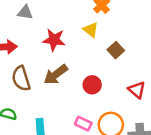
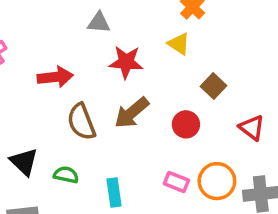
gray triangle: (25, 12) -> (99, 23), moved
brown square: (116, 50) -> (214, 86), moved

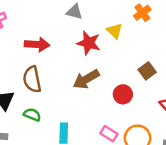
yellow triangle: (179, 44) -> (115, 31), moved
brown semicircle: (81, 122) -> (32, 79), moved

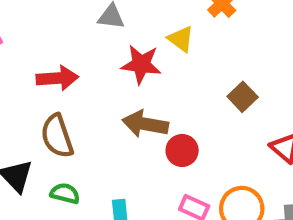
brown arrow: (86, 79) -> (145, 124), turned 48
red circle: (123, 94) -> (182, 150), moved

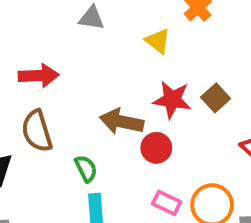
red star: (141, 64) -> (172, 100), moved
green semicircle: (65, 193) -> (86, 169), moved, turned 48

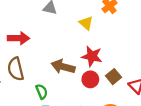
brown square: (216, 98) -> (114, 77), moved
red circle: (156, 148) -> (90, 79), moved

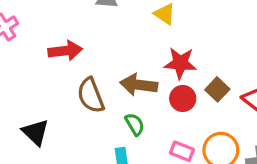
brown semicircle: (16, 69) -> (91, 95), moved
green semicircle: (42, 92) -> (135, 124), moved

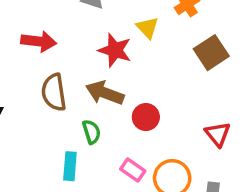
red star: (180, 63) -> (115, 50), moved
brown square: (217, 89) -> (211, 53), moved, size x1.4

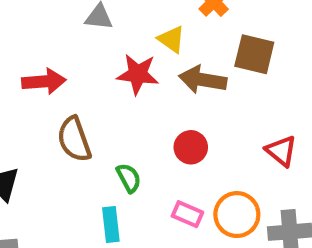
brown square: (211, 53) -> (254, 54), turned -32
brown arrow: (105, 93) -> (203, 80), moved

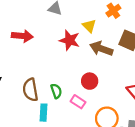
brown semicircle: (74, 139) -> (30, 90), moved
pink rectangle: (187, 214) -> (78, 102), moved

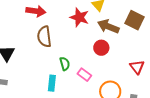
red circle: (90, 81) -> (101, 48), moved
brown semicircle: (30, 90) -> (44, 37), moved

